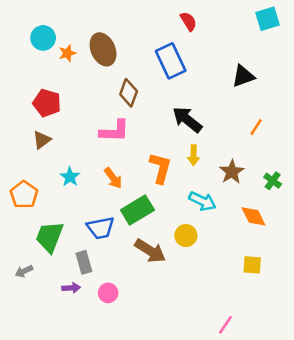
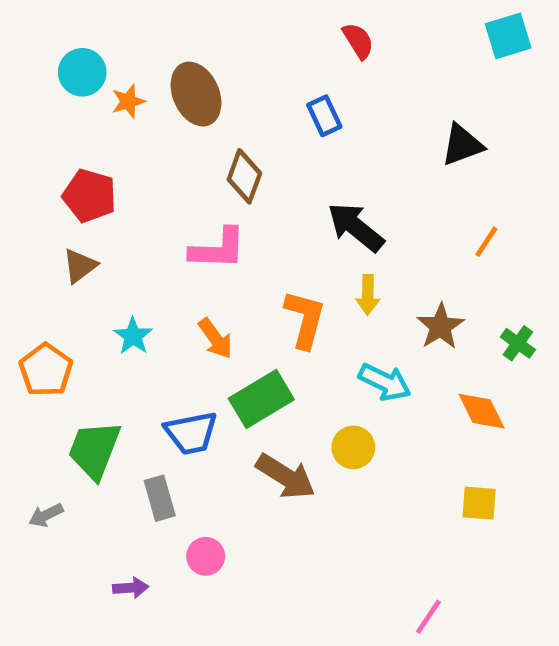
blue rectangle: (171, 61) -> (324, 116), size x0.6
purple arrow: (71, 288) -> (131, 588), moved

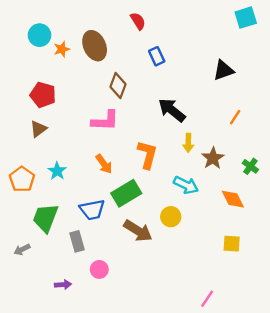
red semicircle: (358, 41) -> (138, 21), moved
yellow arrow: (368, 295) -> (188, 143), moved
cyan star: (133, 336) -> (57, 171), moved

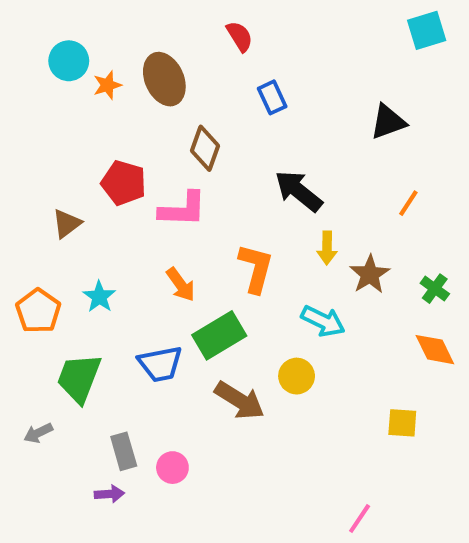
red pentagon: (43, 95) -> (124, 183), moved
orange diamond: (233, 199) -> (435, 350), moved
gray rectangle: (77, 241) -> (124, 451), moved

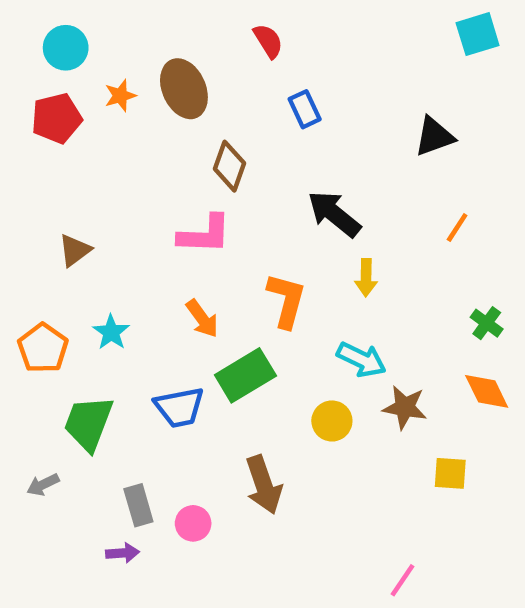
cyan circle: (69, 61) -> (66, 48), moved
red pentagon: (124, 183) -> (57, 118), moved, turned -30
brown star: (370, 274) -> (405, 407), moved, turned -30
brown arrow: (240, 400) -> (264, 485), moved, turned 39

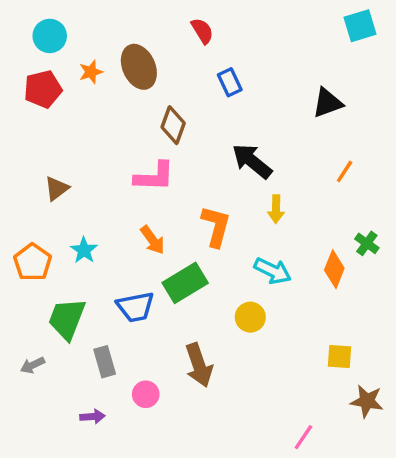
orange diamond: (487, 391) -> (334, 269), moved, turned 48
brown star: (405, 407) -> (367, 401), moved
gray rectangle: (138, 505) -> (105, 362), moved

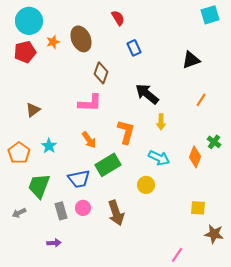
cyan circle: (50, 36) -> (29, 21), size x1.4
pink circle: (146, 394) -> (83, 208), moved

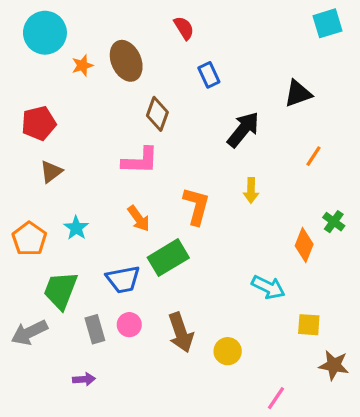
red pentagon: (25, 52) -> (39, 123), moved
black arrow: (147, 94) -> (243, 129), moved, turned 90
cyan arrow: (159, 158) -> (268, 287), moved
yellow circle: (146, 185) -> (228, 351), moved
gray arrow: (19, 213) -> (29, 332), size x1.6

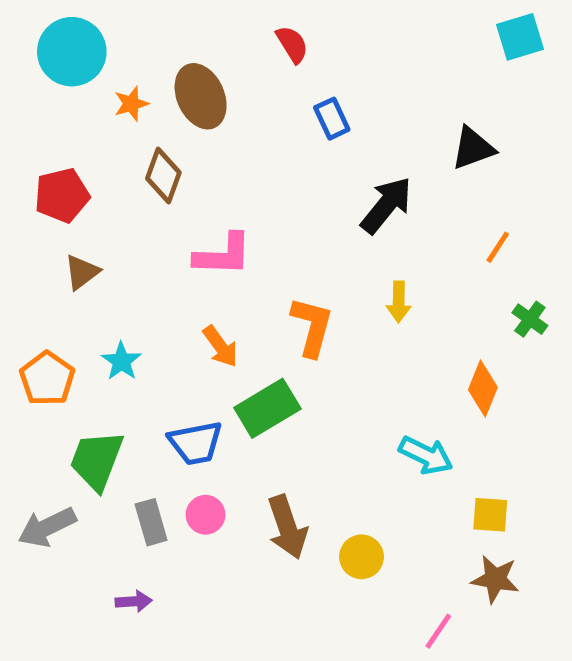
brown diamond: (157, 114) -> (163, 175), moved
green cross: (334, 222) -> (530, 319), moved
brown star: (334, 365) -> (495, 579), moved

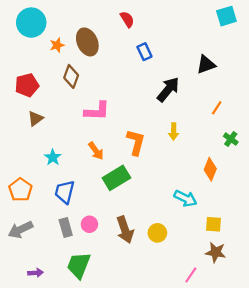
orange pentagon: (47, 379) -> (20, 190), moved
blue trapezoid: (196, 443) -> (65, 192), moved, turned 115
green trapezoid: (97, 460) -> (79, 265), moved
yellow circle: (362, 557) -> (157, 233), moved
purple arrow: (134, 601) -> (36, 273), moved

